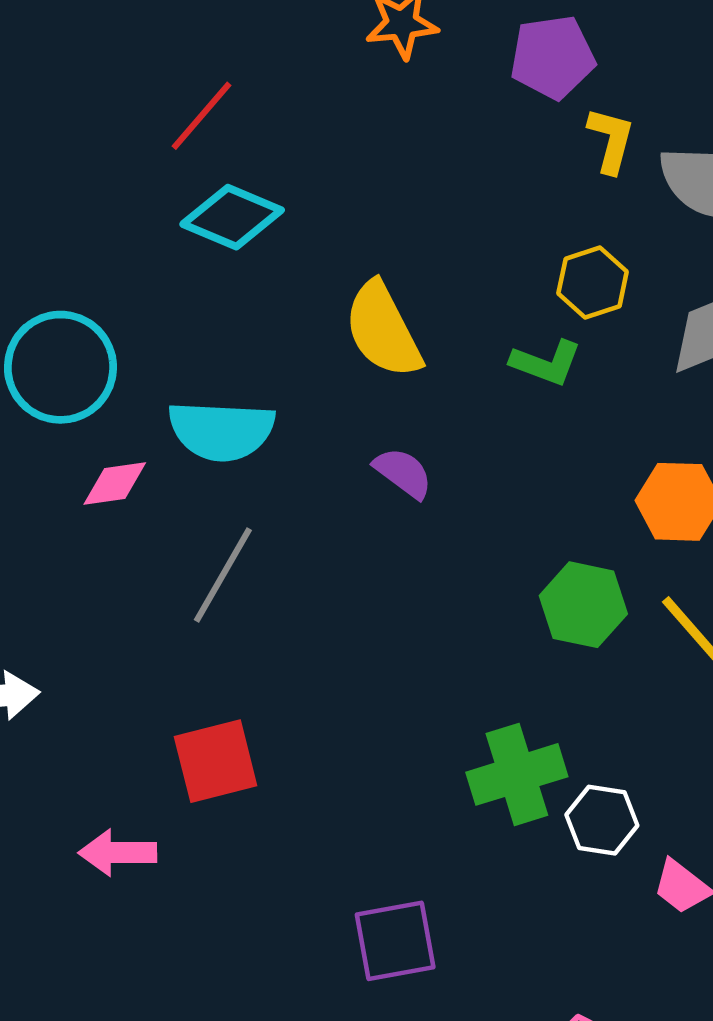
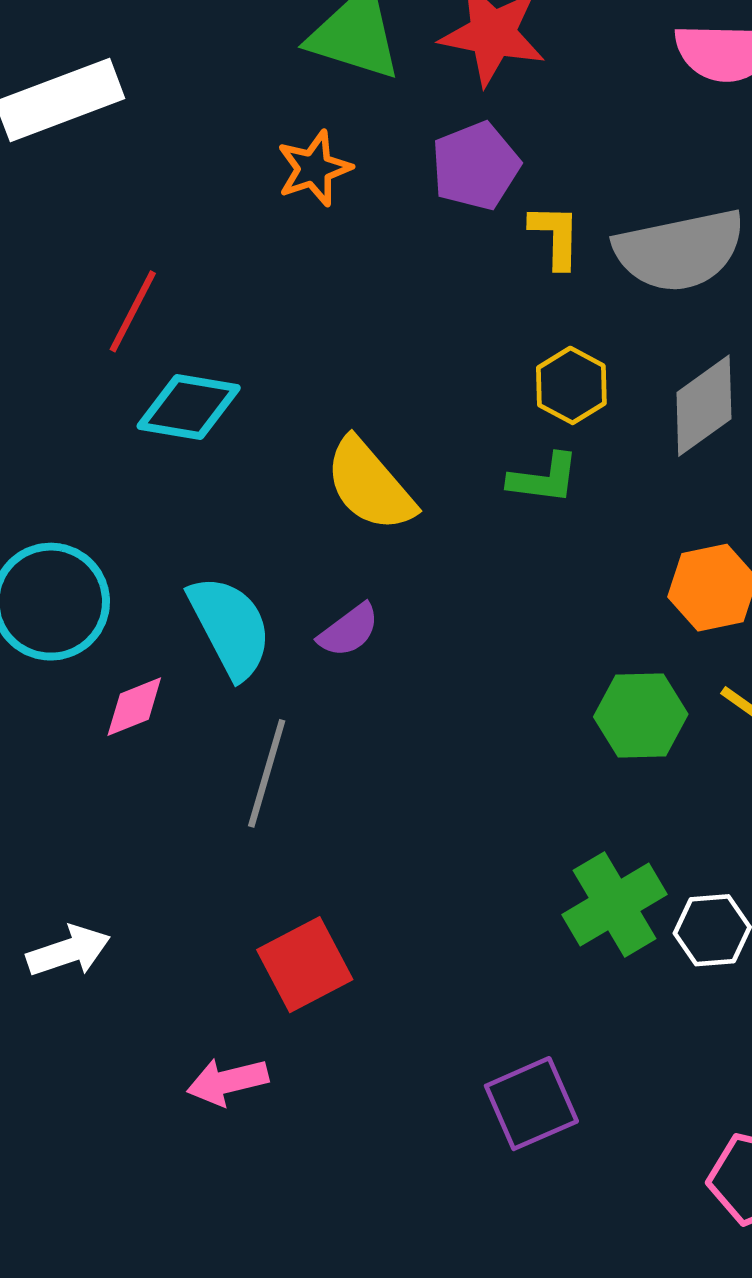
cyan semicircle: (221, 431) -> (230, 627), turned -107
purple semicircle: (403, 473) -> (349, 630), moved, turned 120

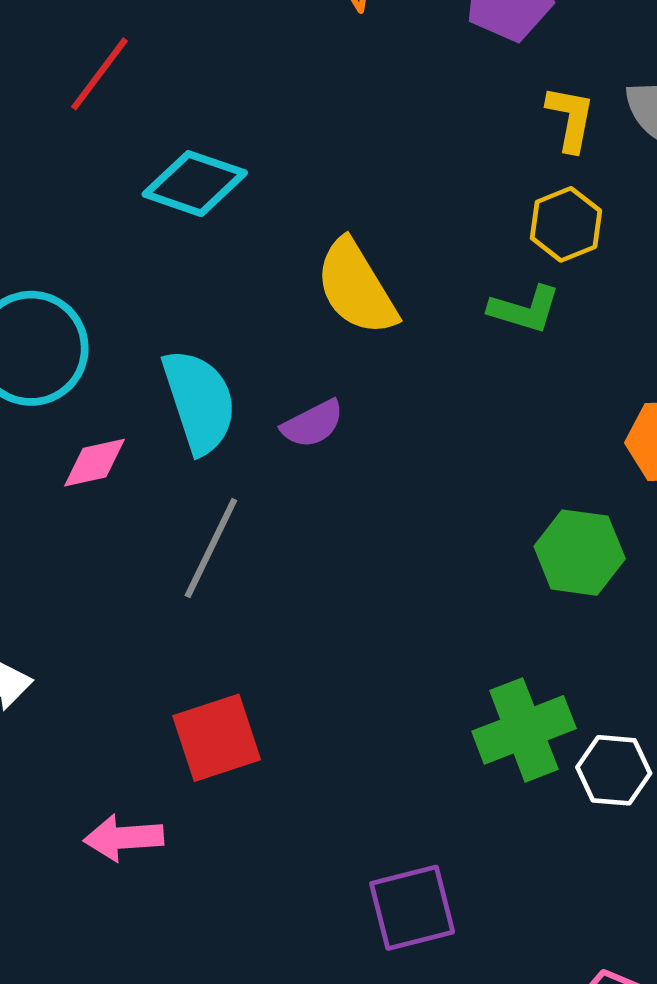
yellow L-shape: (555, 236) -> (570, 118), moved
red line: (133, 311) -> (100, 74), moved

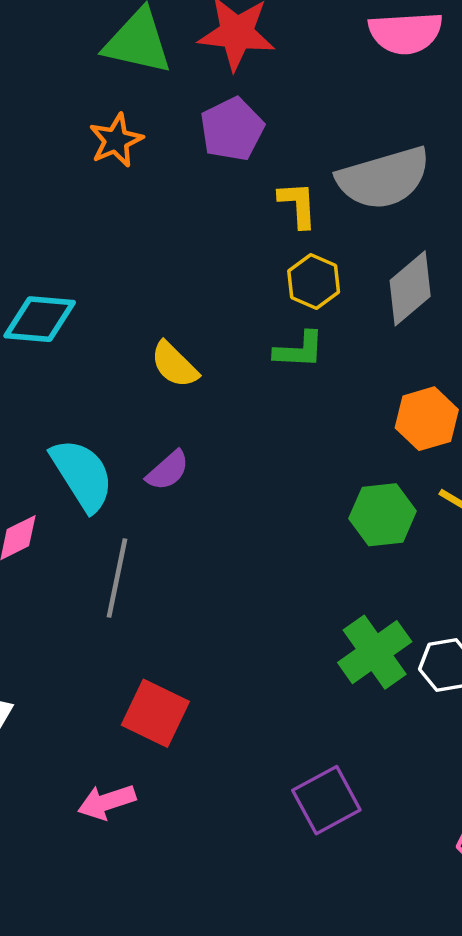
yellow semicircle: (356, 288) -> (174, 365), size x0.7
red square: (217, 738) -> (155, 713), turned -32

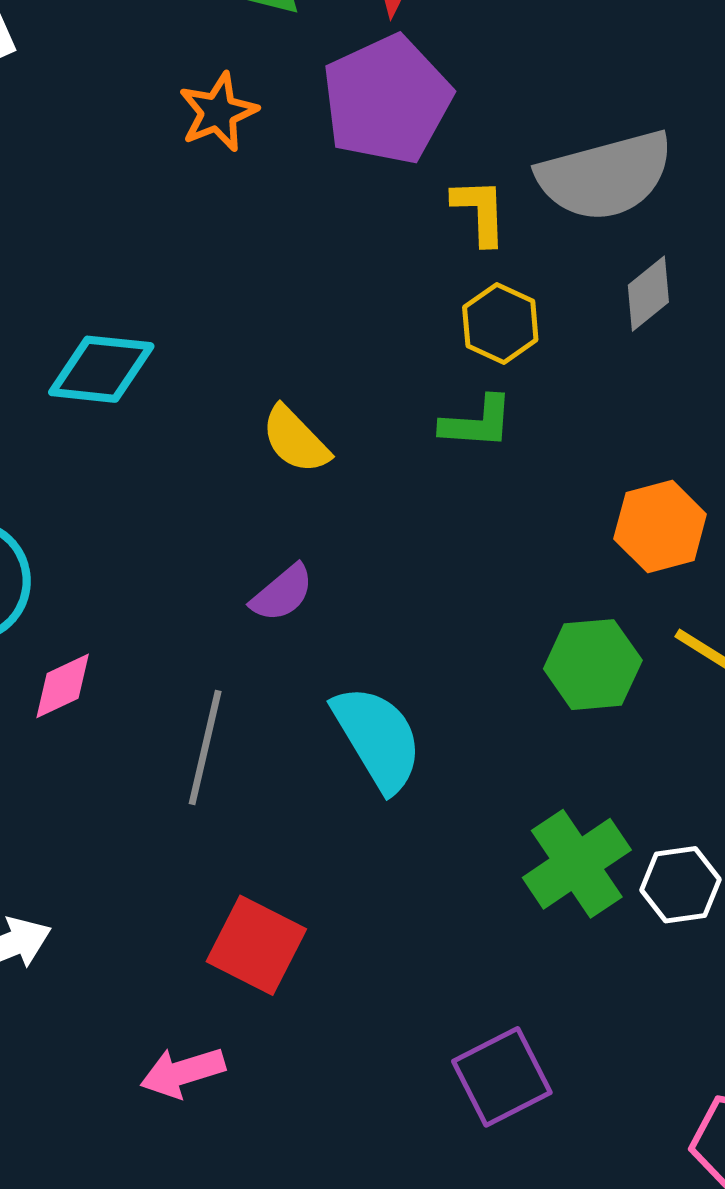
purple pentagon: (232, 129) -> (387, 100), size x1.4
gray diamond: (410, 288) -> (648, 294), moved, size x0.7
cyan semicircle: (82, 475) -> (378, 738), moved

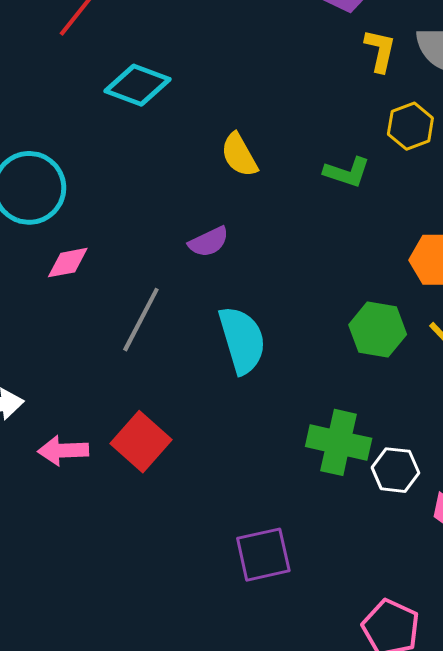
yellow hexagon: (500, 324) -> (410, 126), moved
green cross: (577, 864) -> (339, 442), turned 32
pink arrow: (183, 1072) -> (63, 451), moved

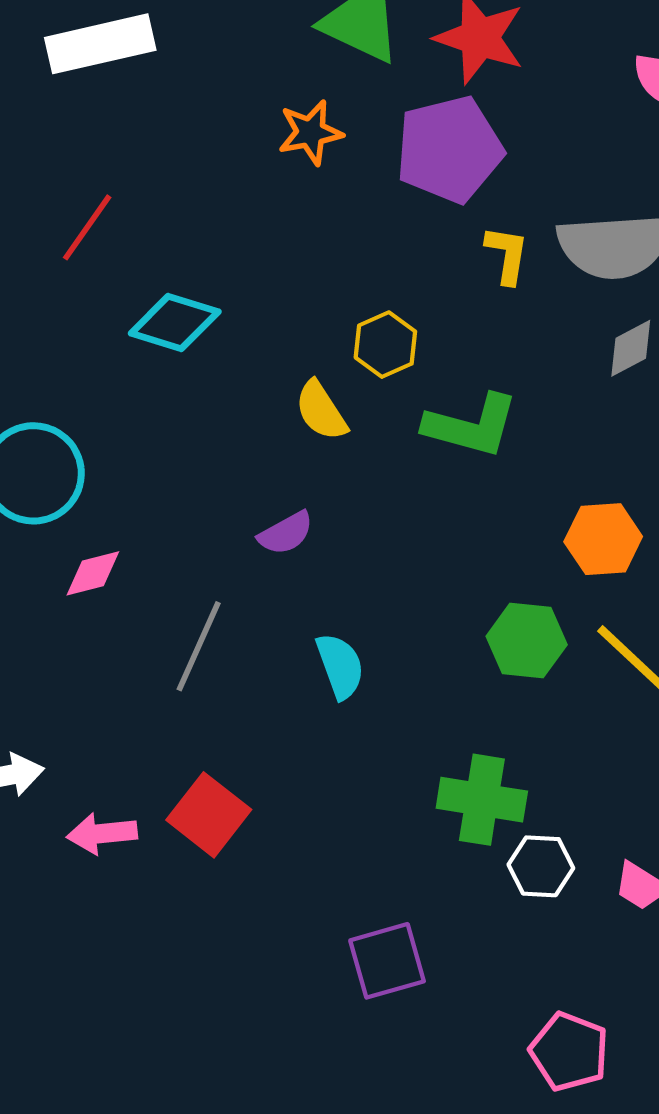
yellow hexagon: (410, 126) -> (385, 345), moved
green L-shape: (347, 172) -> (471, 426), size x1.5
cyan semicircle: (242, 340) -> (340, 666), size x0.7
white hexagon: (395, 470) -> (541, 866), moved

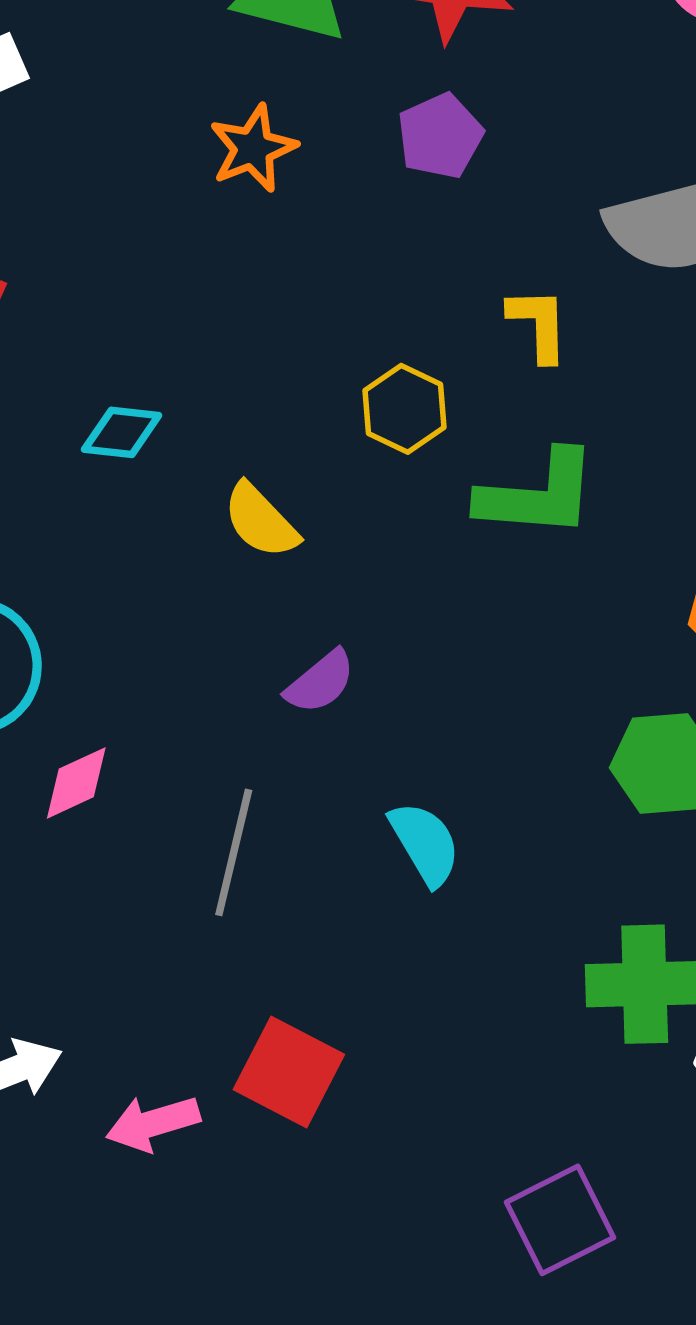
purple pentagon: (449, 149) -> (440, 136), size x0.6
yellow L-shape: (507, 255) -> (538, 324), moved
cyan diamond: (175, 323) -> (122, 432), size x0.7
yellow semicircle: (321, 411) -> (261, 521), moved

